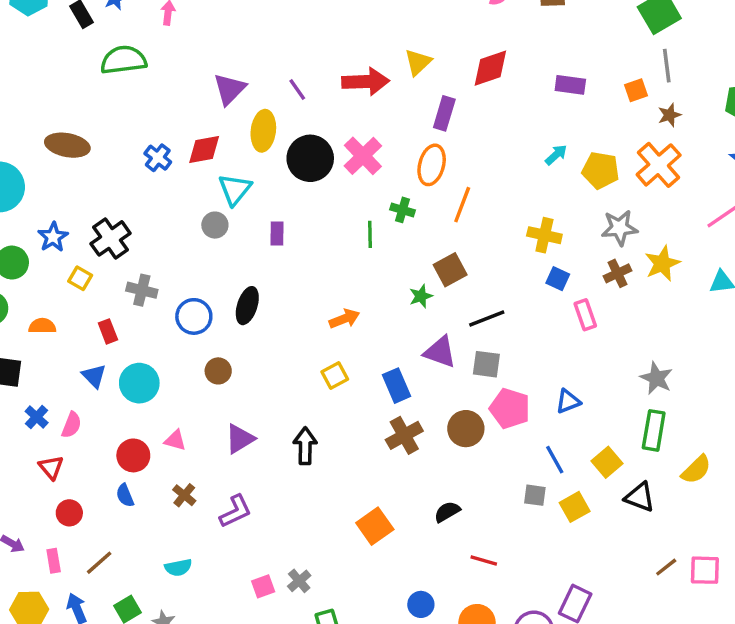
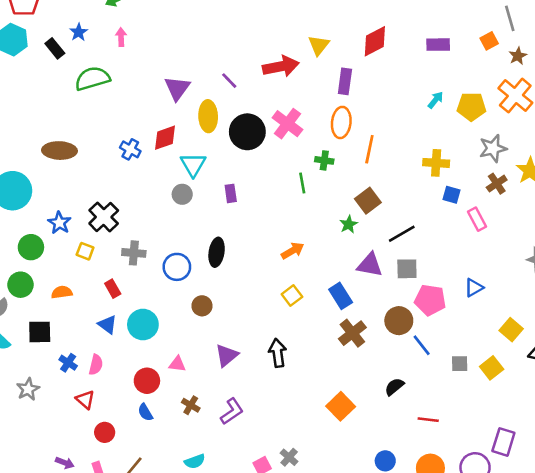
blue line: (555, 460) -> (422, 345), moved

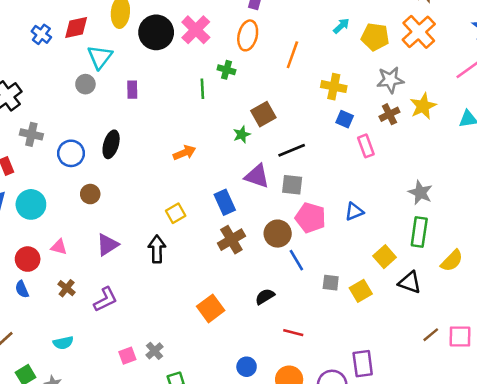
orange line: (369, 149) -> (292, 55), moved
yellow square: (292, 295) -> (176, 213), moved
purple rectangle: (503, 442) -> (363, 364), turned -32

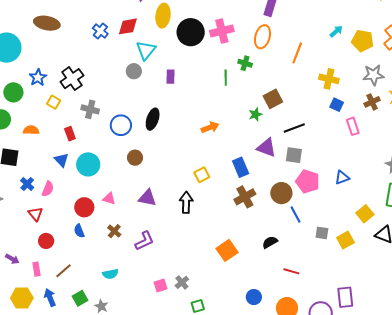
pink cross: (196, 30) -> (222, 31), turned 30
purple triangle: (107, 245) -> (147, 198), turned 42

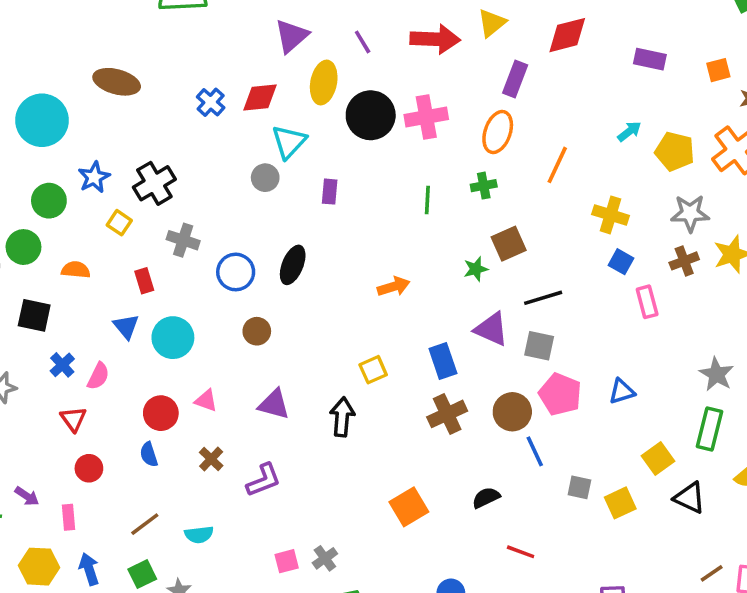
green cross: (245, 63) -> (484, 186), moved, turned -32
brown line: (63, 271) -> (145, 524), moved

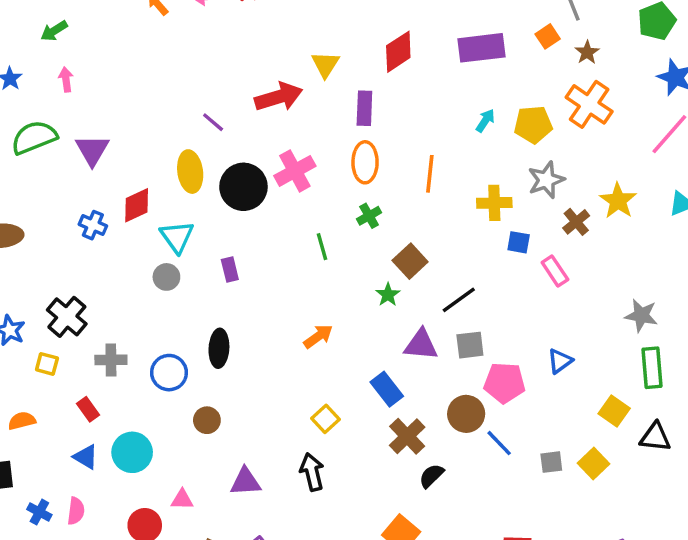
purple triangle: (291, 36) -> (92, 150), moved
purple rectangle: (650, 59) -> (482, 48), size x1.5
gray star: (690, 213) -> (546, 180), moved
black semicircle: (486, 498) -> (431, 476), moved

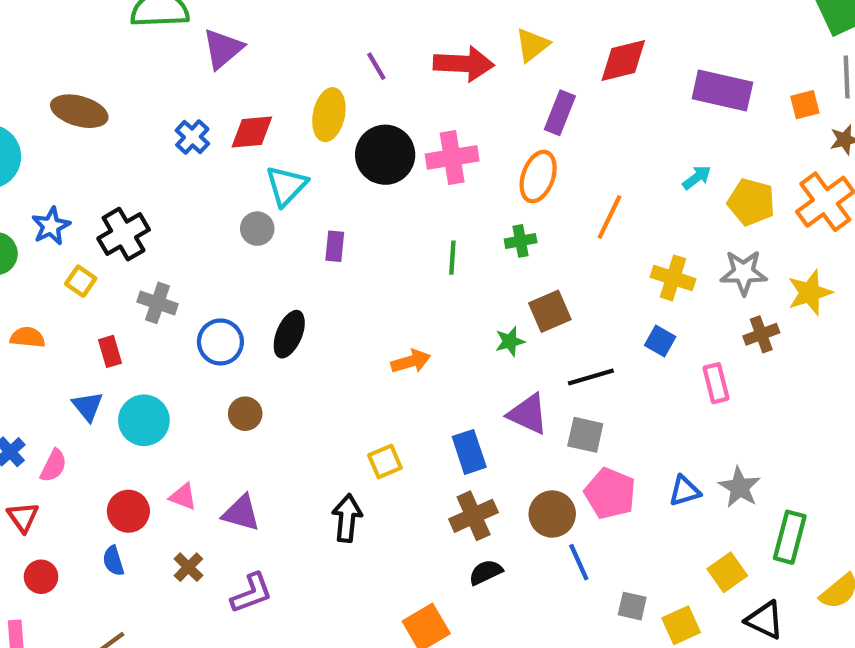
yellow star: (618, 201) -> (810, 293), moved
blue square: (519, 242) -> (660, 341), moved
gray star: (641, 315) -> (740, 487), moved
purple triangle: (245, 482) -> (241, 513), moved

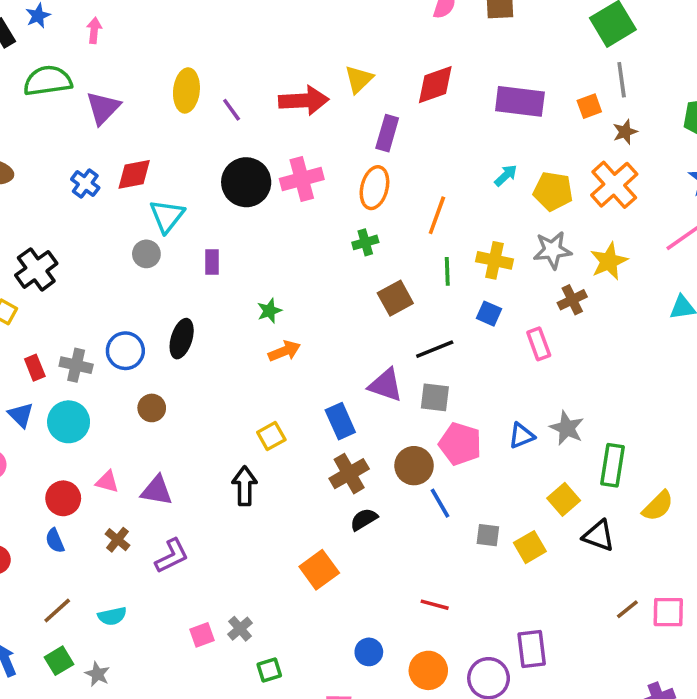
yellow ellipse: (329, 115) -> (186, 90), moved
green line: (452, 258) -> (447, 271), moved
gray cross: (157, 303) -> (76, 365), moved
green star: (510, 341) -> (269, 311), moved

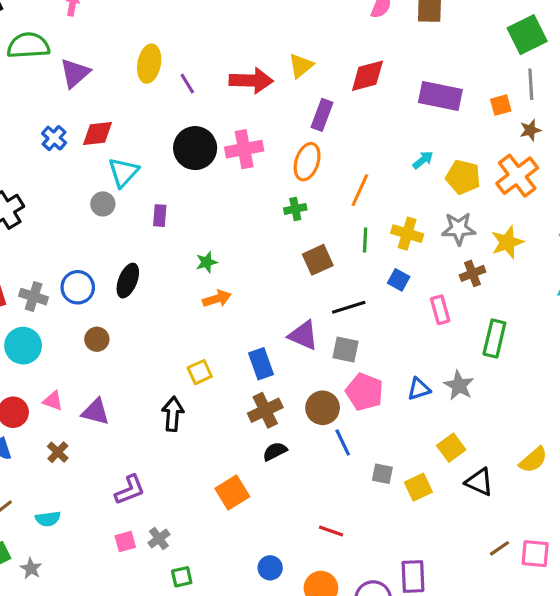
green rectangle: (612, 465) -> (494, 338), moved
purple L-shape: (172, 556) -> (130, 490), moved

